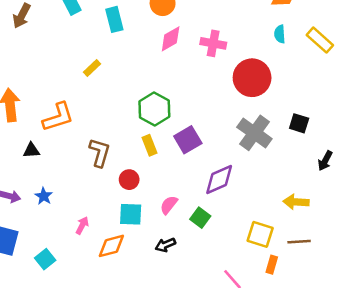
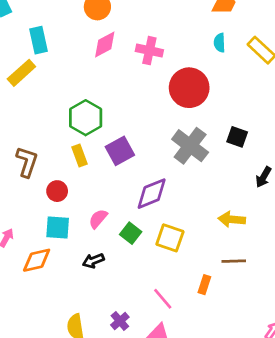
cyan rectangle: (114, 19) -> (39, 40), moved
yellow rectangle: (92, 68) -> (21, 73), size x1.5
yellow square: (260, 234) -> (170, 238), moved

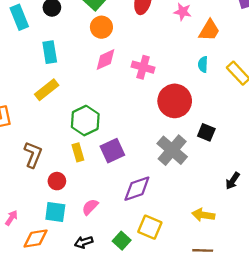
yellow rectangle: (21, 73) -> (47, 90), moved
black square: (237, 137) -> (206, 132), moved
green square: (131, 233) -> (122, 241), moved

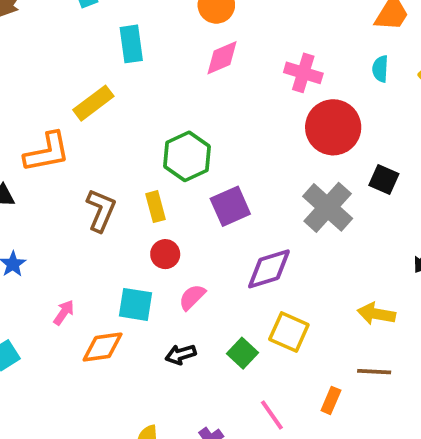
pink cross: (143, 67) -> (303, 73), moved
yellow rectangle: (47, 90) -> (93, 103), moved
yellow rectangle: (78, 152) -> (155, 207), moved
red circle: (57, 181) -> (165, 254), moved

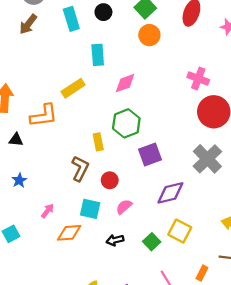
pink diamond: (222, 58) -> (125, 83), moved
yellow rectangle: (155, 207) -> (98, 142), moved
brown L-shape: (101, 210) -> (80, 168), moved

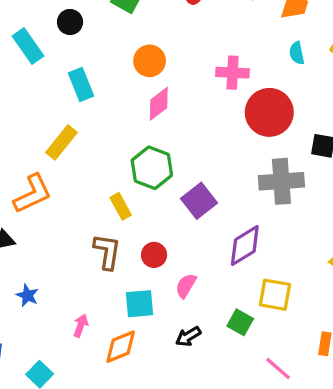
orange circle: (149, 35) -> (150, 61), moved
pink diamond: (125, 83) -> (159, 104), moved
gray cross: (207, 159) -> (281, 181), turned -32

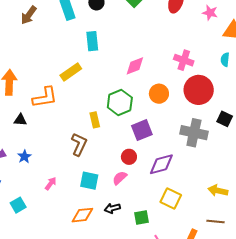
orange circle: (150, 61) -> (159, 94), moved
red circle: (154, 255) -> (129, 157), moved
green square: (240, 322) -> (141, 217), moved, turned 35
orange diamond: (121, 347) -> (82, 215), moved

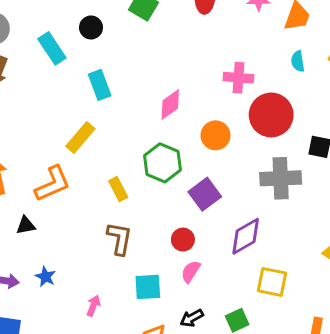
yellow rectangle: (95, 120) -> (118, 189), moved
red circle: (129, 157) -> (183, 240), moved

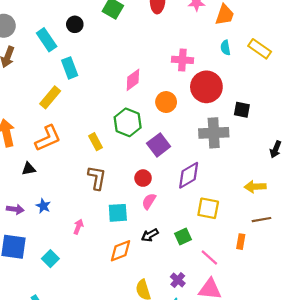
cyan rectangle: (100, 85) -> (70, 68), moved
yellow rectangle: (80, 137) -> (50, 97), moved

